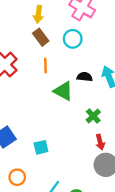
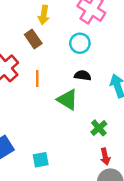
brown rectangle: (41, 37) -> (33, 39), moved
orange line: (45, 66) -> (37, 78), moved
black semicircle: (85, 77) -> (83, 75), moved

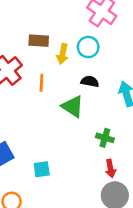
yellow arrow: (44, 15) -> (63, 54), moved
brown rectangle: (33, 39) -> (39, 41), turned -54
green cross: (99, 128) -> (105, 138), turned -35

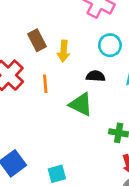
brown rectangle: (39, 41) -> (37, 40), turned 66
cyan circle: (88, 47) -> (110, 45), moved

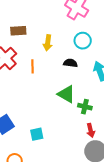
brown rectangle: (37, 40) -> (18, 31), moved, turned -70
green triangle: (81, 104) -> (66, 94), moved

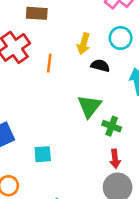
yellow arrow: (48, 43) -> (84, 44), moved
green triangle: (66, 94) -> (89, 106), turned 30

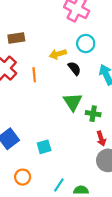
yellow arrow: (84, 44) -> (58, 54), turned 70
black semicircle: (100, 66) -> (74, 68), turned 48

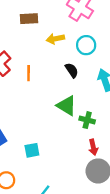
brown rectangle: (16, 38) -> (29, 19), moved
yellow arrow: (58, 54) -> (55, 39), moved
green triangle: (73, 102) -> (67, 106), turned -30

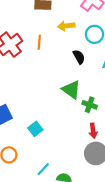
orange line: (29, 73) -> (39, 42), moved
cyan square: (32, 150) -> (35, 129), turned -32

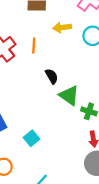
black semicircle: (79, 57) -> (52, 76), moved

